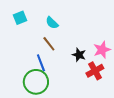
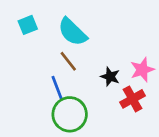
cyan semicircle: (52, 23) -> (72, 32), size x1.6
green circle: (36, 82) -> (70, 114), moved

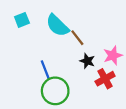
brown line: (68, 61) -> (77, 38), moved

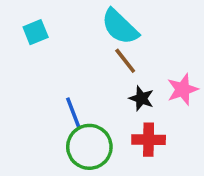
cyan semicircle: (57, 25) -> (120, 27), moved
red cross: (105, 79) -> (149, 140), moved, turned 30

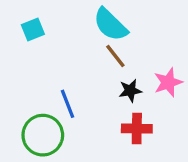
black star: (141, 98) -> (130, 91), turned -30
green circle: (89, 147) -> (43, 135), moved

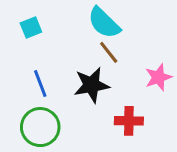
black star: (130, 91) -> (92, 85), moved, size x1.6
blue line: (68, 104) -> (40, 83), moved

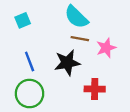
brown line: (109, 52) -> (80, 39), turned -42
pink star: (158, 77) -> (106, 48), moved

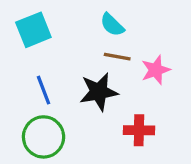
cyan semicircle: (76, 17) -> (112, 25), size x0.7
cyan square: (23, 20) -> (33, 30), size x1.5

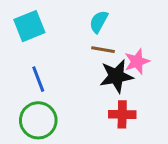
cyan semicircle: (112, 25) -> (99, 22), turned 75
black star: (99, 92) -> (116, 76), moved

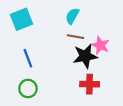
pink star: (137, 61) -> (100, 45), turned -30
green circle: (38, 120) -> (28, 88), size x0.7

